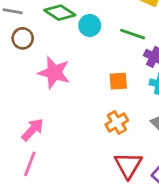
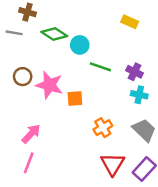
green line: (133, 34) -> (100, 67), moved
brown circle: (23, 38) -> (23, 77), moved
orange square: (118, 81) -> (75, 98), moved

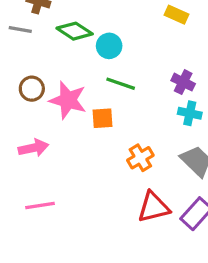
green line: (100, 67) -> (121, 84), moved
pink arrow: (31, 134) -> (33, 148), moved, turned 35
pink line: (29, 163) -> (40, 205), turned 60
red triangle: (113, 164) -> (154, 207), turned 45

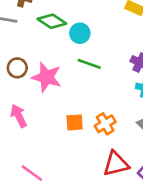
orange square: (103, 118) -> (75, 122), moved
pink arrow: (33, 148) -> (19, 116), turned -105
pink line: (40, 205) -> (32, 173), moved, turned 45

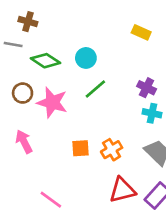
green diamond: (52, 21) -> (45, 61), moved
green line: (89, 64) -> (95, 89), turned -60
pink line: (32, 173) -> (51, 200), moved

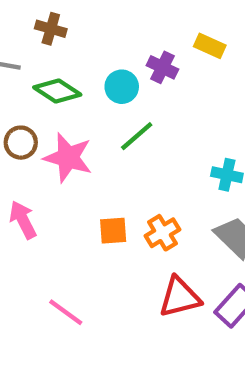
brown cross: (28, 22) -> (51, 29), moved
purple cross: (147, 88) -> (162, 67), moved

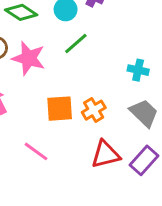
orange square: (113, 231) -> (60, 109), size x1.4
pink line: (66, 312) -> (36, 151), moved

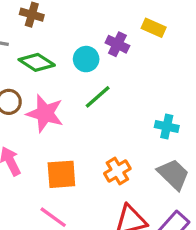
orange square: (60, 109) -> (61, 174), moved

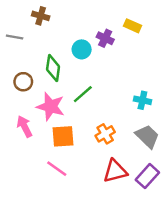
green diamond: (37, 62) -> (53, 68), moved, turned 65
green line: (98, 97) -> (83, 94), moved
pink star: (45, 113) -> (51, 107), moved

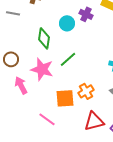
brown circle: (23, 82) -> (11, 59), moved
orange square: (63, 136) -> (65, 98), moved

